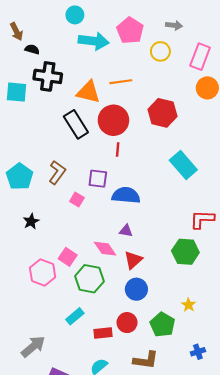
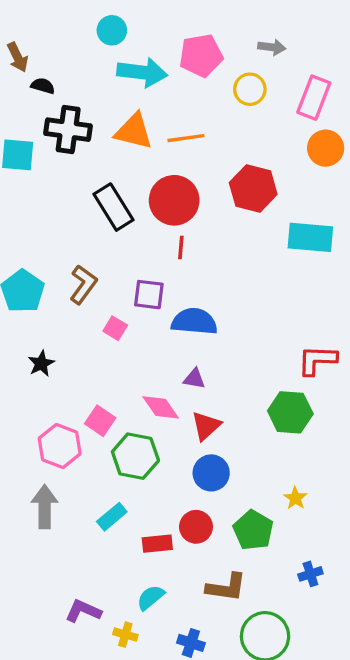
pink pentagon: (130, 31) -> (201, 56), turned 30
orange triangle: (88, 92) -> (134, 131), moved
cyan rectangle: (183, 165) -> (310, 237), moved, turned -44
gray arrow: (33, 347) -> (45, 507), moved, turned -50

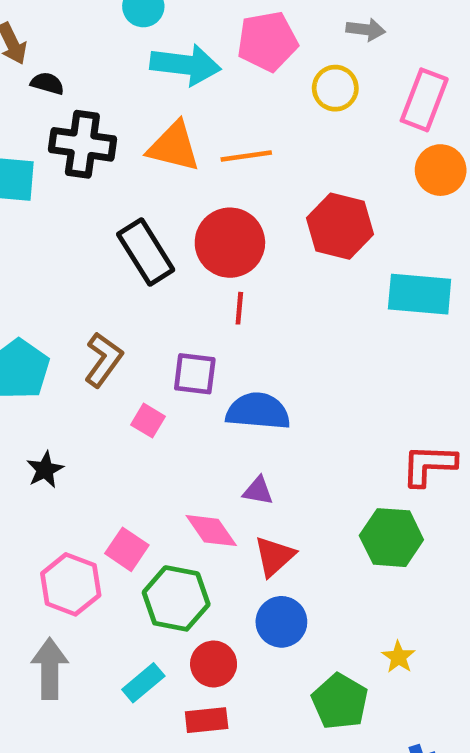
red circle: (196, 527) -> (214, 664), moved

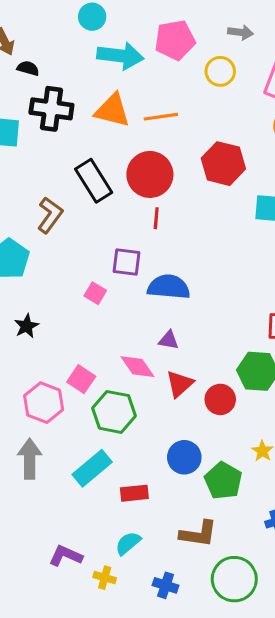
brown L-shape: (104, 360) -> (50, 215), moved
blue circle: (281, 622) -> (184, 457), moved
red circle: (214, 664) -> (220, 399), moved
cyan rectangle: (143, 683) -> (92, 468), size x1.4

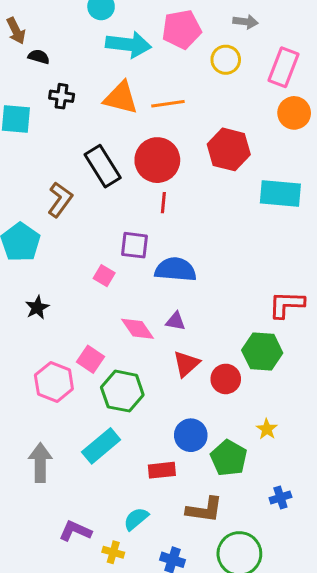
black cross: (51, 109) -> (62, 96), size x0.6
pink diamond: (137, 367) -> (138, 329), moved
gray arrow: (30, 459) -> (40, 463), moved
red rectangle: (134, 493) -> (162, 470), moved

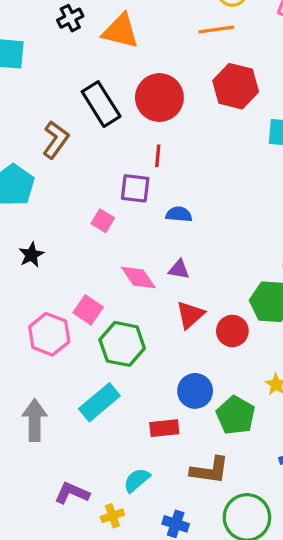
black cross: (62, 96) -> (70, 18), moved, turned -35
orange line: (168, 104) -> (216, 29), moved
red line: (163, 203) -> (158, 156), moved
blue semicircle: (176, 270) -> (179, 214), size x0.6
yellow cross: (113, 552) -> (112, 516), turned -35

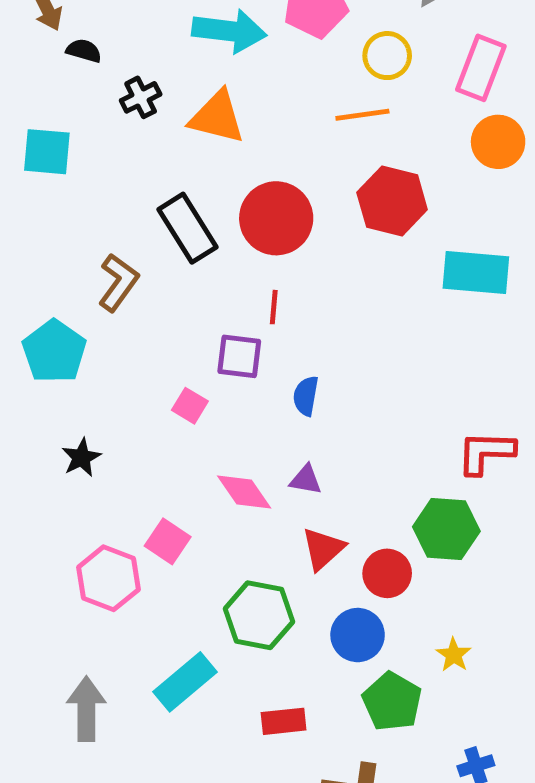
blue semicircle: (179, 214) -> (306, 396), turned -85
green hexagon: (122, 344) -> (259, 615), moved
blue circle: (195, 391) -> (358, 635), moved

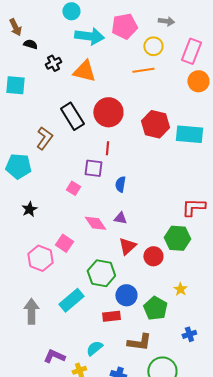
red hexagon: (392, 201) -> (155, 124), moved
cyan pentagon: (54, 351) -> (18, 166), turned -30
blue circle: (358, 635) -> (126, 295), moved

